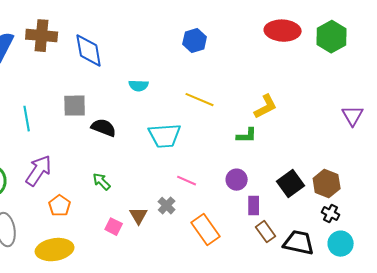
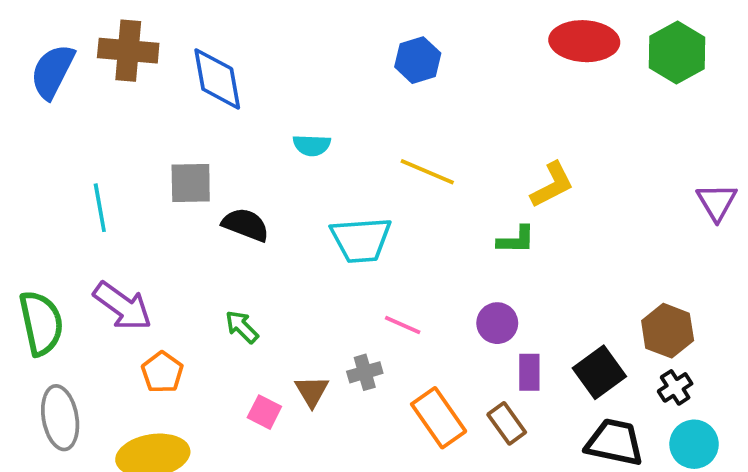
purple arrow: (39, 171) -> (123, 306), turned 92
black square: (291, 184) -> (599, 372), moved
gray cross: (167, 206) -> (365, 372), turned 30
black cross: (331, 214) -> (675, 387), turned 30
brown rectangle: (266, 232) -> (507, 423), moved

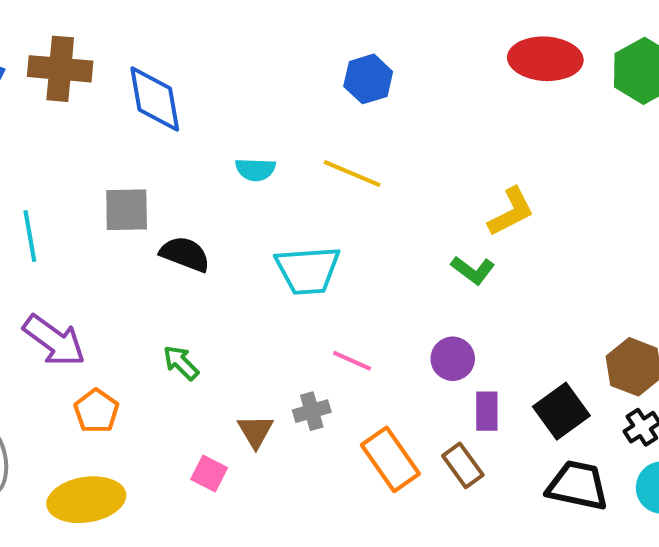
yellow line: (427, 172) -> (352, 174), moved
green L-shape: (516, 240) -> (473, 270), turned 36
pink square: (264, 412) -> (209, 473), moved

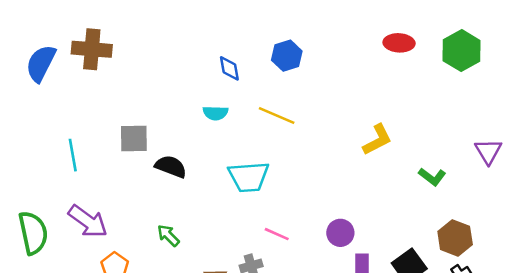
red ellipse: (545, 59) -> (399, 43), size x0.7
blue diamond: (155, 99) -> (229, 68), moved, size x0.6
green L-shape: (473, 270) -> (432, 177), moved

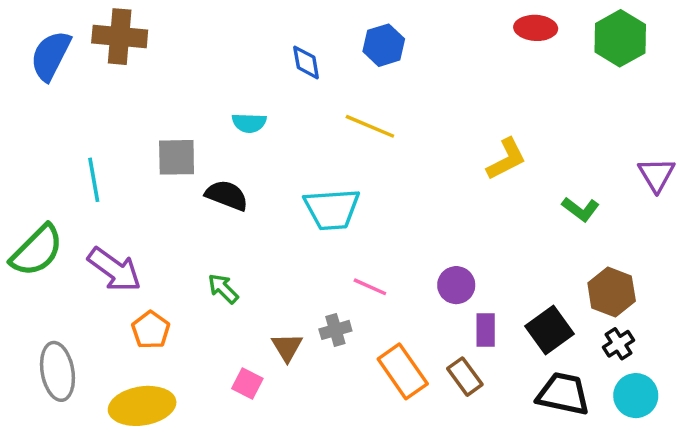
cyan semicircle: (215, 113) -> (249, 123), moved
green semicircle: (33, 233) -> (37, 251), moved, turned 57

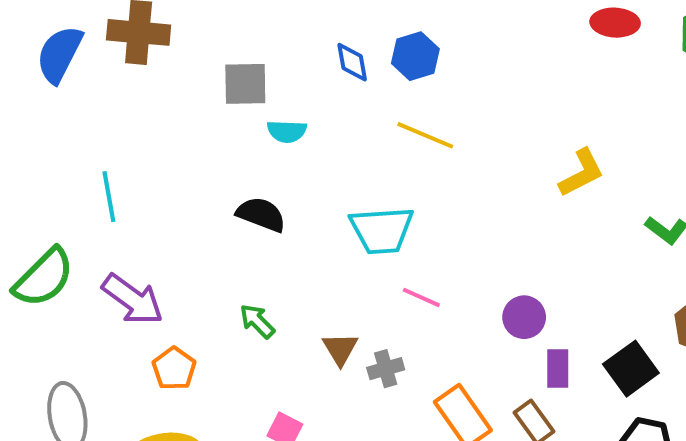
blue hexagon: (384, 45) -> (415, 56), moved
gray square: (177, 157) -> (245, 84), moved
pink line: (370, 287) -> (421, 297), moved
brown triangle: (287, 347) -> (340, 349), moved

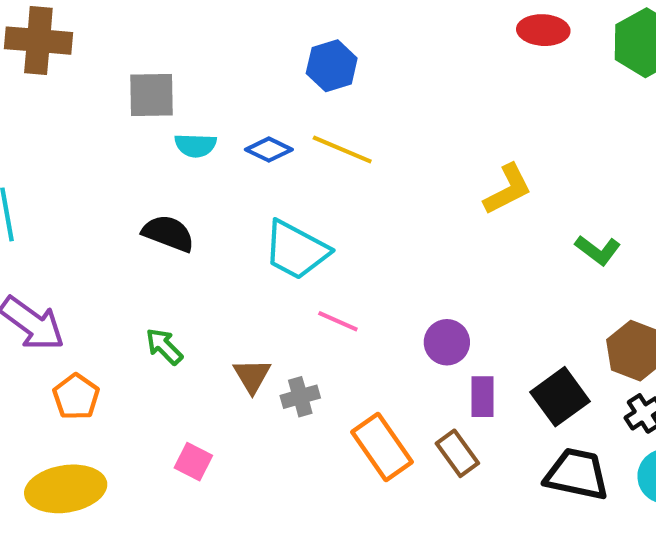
blue diamond: (352, 62) -> (269, 150), moved, turned -54
cyan trapezoid: (382, 230) -> (296, 250), turned 32

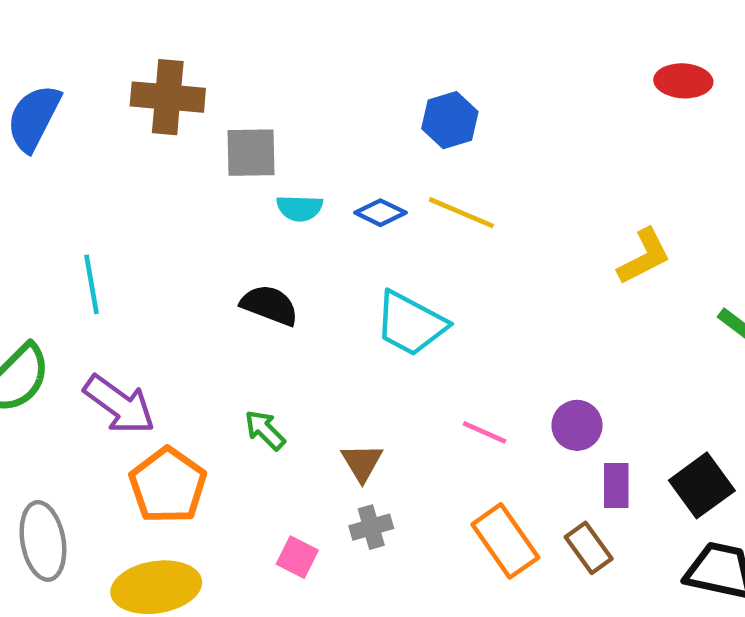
brown cross: (38, 41) -> (168, 97), moved
pink line: (338, 321) -> (485, 432), moved
orange pentagon: (76, 397) -> (168, 485), size x1.5
gray cross: (300, 397) -> (371, 527), moved

